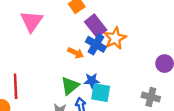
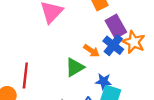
orange star: (115, 38) -> (134, 42), turned -30
green triangle: (70, 86) -> (75, 67), moved

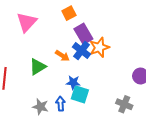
orange star: (134, 42) -> (99, 47), turned 30
green triangle: (75, 67) -> (38, 67), moved

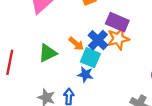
purple rectangle: (83, 34) -> (117, 22), moved, turned -42
cyan square: (80, 94) -> (90, 58), moved

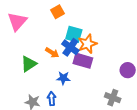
purple rectangle: (117, 22) -> (83, 61), moved
cyan square: (90, 58) -> (74, 34), moved

